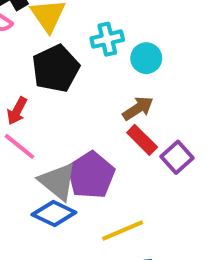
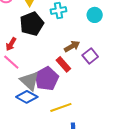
cyan circle: (146, 58) -> (95, 15), moved
red rectangle: (142, 140) -> (63, 64), moved
purple square: (177, 157) -> (90, 56), moved

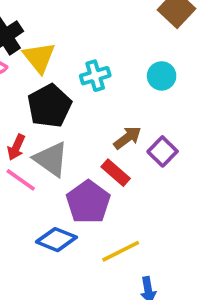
gray triangle: (30, 81) -> (51, 159), moved

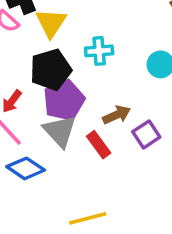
gray triangle: (51, 159) -> (60, 131), moved
purple pentagon: (88, 202) -> (64, 100), moved
blue diamond: (56, 240) -> (26, 168), moved

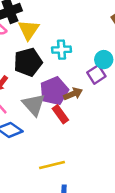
purple pentagon: (64, 100) -> (54, 91), moved
purple square: (146, 134) -> (96, 74), moved

